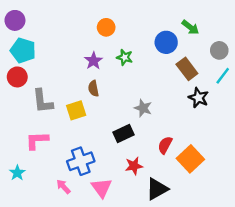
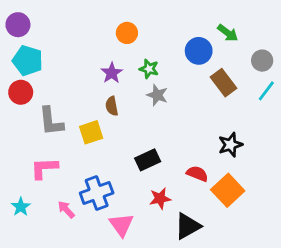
black star: (198, 98) -> (230, 145), moved, turned 30
gray star: (143, 108) -> (157, 95), moved
red semicircle: (165, 145) -> (197, 174), turned 84
pink arrow: (63, 187) -> (66, 210), moved

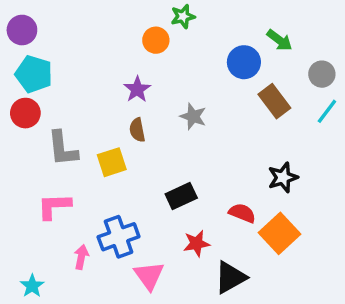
green star: (149, 69) -> (183, 16), moved, turned -30
cyan star: (21, 207) -> (32, 286), moved
pink arrow: (66, 210) -> (81, 257), turned 54

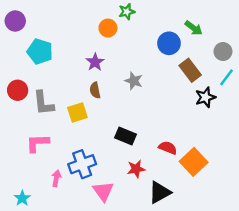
cyan pentagon: (34, 74) -> (40, 52), moved
red circle: (25, 113) -> (18, 90), moved
black star: (283, 177) -> (205, 97), moved
black rectangle: (181, 196) -> (126, 136), turned 48

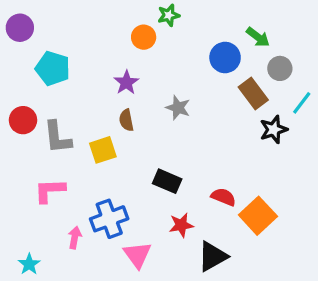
gray circle: (223, 52) -> (280, 68), moved

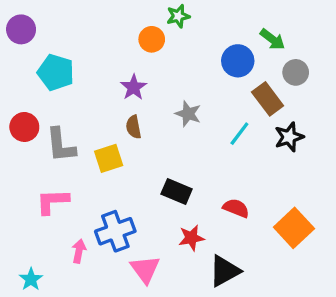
cyan line: (302, 103) -> (239, 134), moved
orange square: (258, 216) -> (294, 228), moved

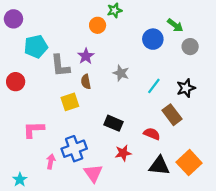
cyan pentagon: (56, 72) -> (36, 47), turned -30
brown rectangle: (268, 99) -> (172, 115), moved
gray L-shape: (61, 145) -> (60, 66), moved
orange square: (294, 228) -> (189, 163), moved
black triangle: (225, 271) -> (159, 166), moved, turned 35

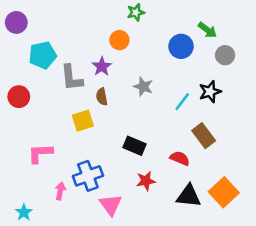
orange circle: (98, 25) -> (119, 40), moved
black star: (186, 88) -> (210, 92), moved

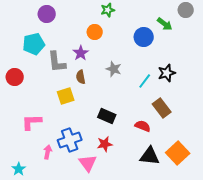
purple circle: (16, 22) -> (47, 14), moved
gray circle: (225, 55) -> (186, 10), moved
red star: (146, 181) -> (105, 144), moved

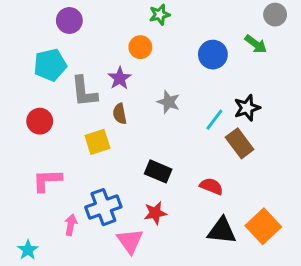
green arrow: (165, 24) -> (256, 44), moved
red circle: (15, 77) -> (40, 121), moved
brown rectangle: (162, 108) -> (240, 143), moved

